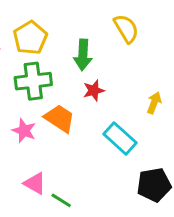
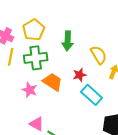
yellow semicircle: (126, 29) -> (99, 55), moved
red star: (94, 90) -> (80, 75), moved

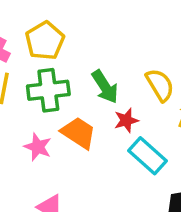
green arrow: (68, 41) -> (105, 87), moved, turned -36

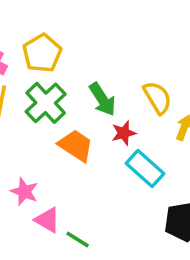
green cross: (48, 90) -> (46, 103), turned -36
pink star: (38, 147) -> (24, 192), moved

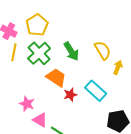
red star: (124, 133) -> (70, 95), moved

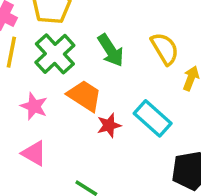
pink star: (27, 104) -> (34, 106), moved
pink triangle: (40, 120) -> (34, 153), moved

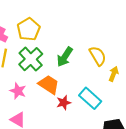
green arrow: (111, 50) -> (65, 57), turned 66

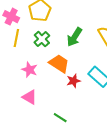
green cross: (31, 59) -> (42, 39), size x0.7

